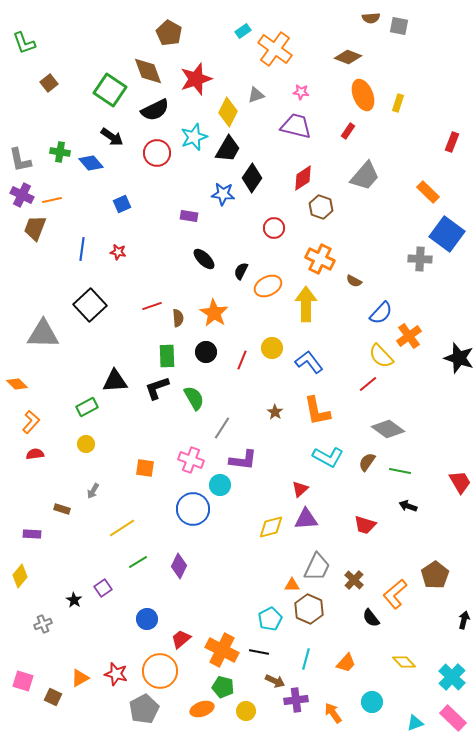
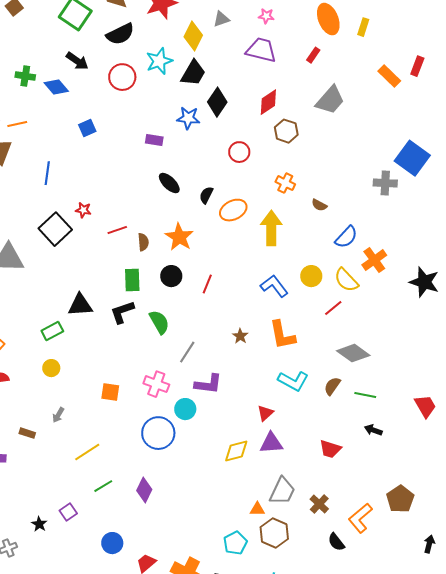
orange rectangle: (428, 192) -> (389, 76), moved
red star: (118, 252) -> (83, 210), moved
orange cross: (320, 259) -> (285, 183), size x0.7
yellow circle: (272, 348) -> (311, 276), moved

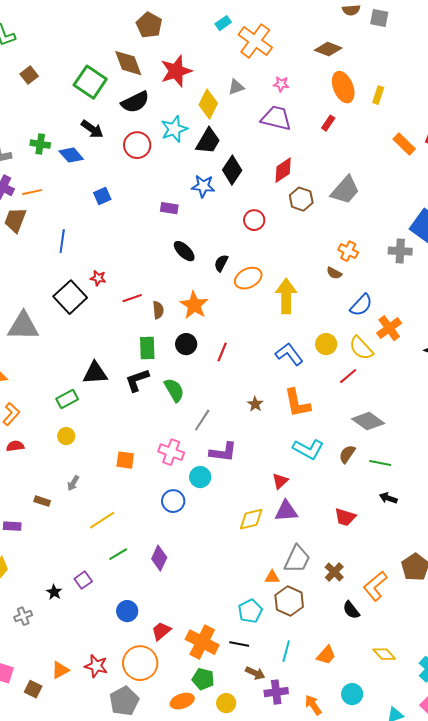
gray trapezoid: (330, 100) -> (345, 190), moved
orange cross: (285, 183) -> (348, 251), moved
blue circle: (158, 433) -> (173, 501), size x0.7

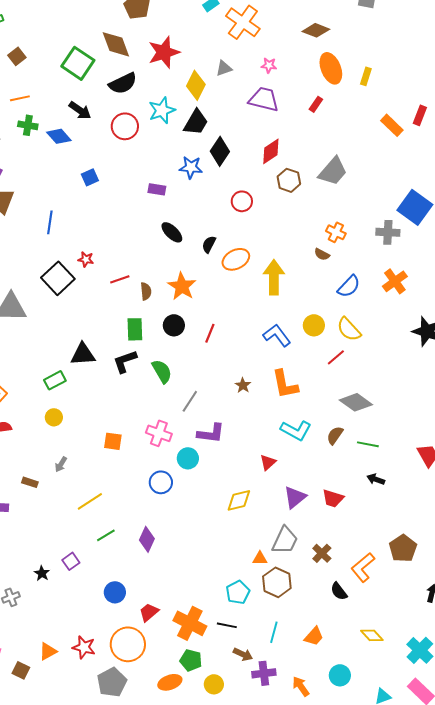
orange line: (32, 192) -> (20, 98), moved
orange cross: (389, 328) -> (395, 281), moved
purple triangle: (286, 511) -> (295, 497), moved, turned -35

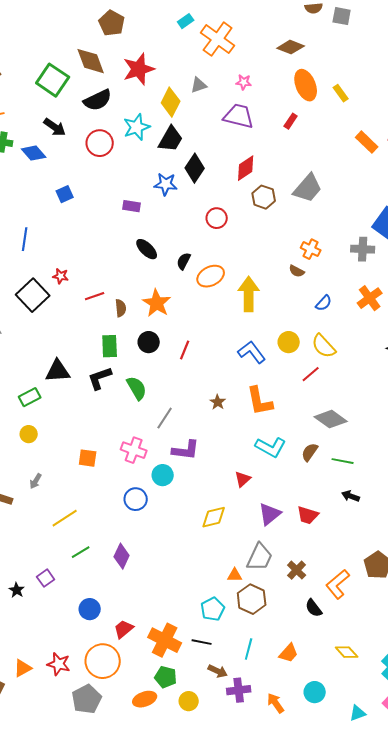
yellow rectangle: (366, 76) -> (341, 93), turned -54
blue semicircle: (349, 286) -> (324, 303), size x0.7

